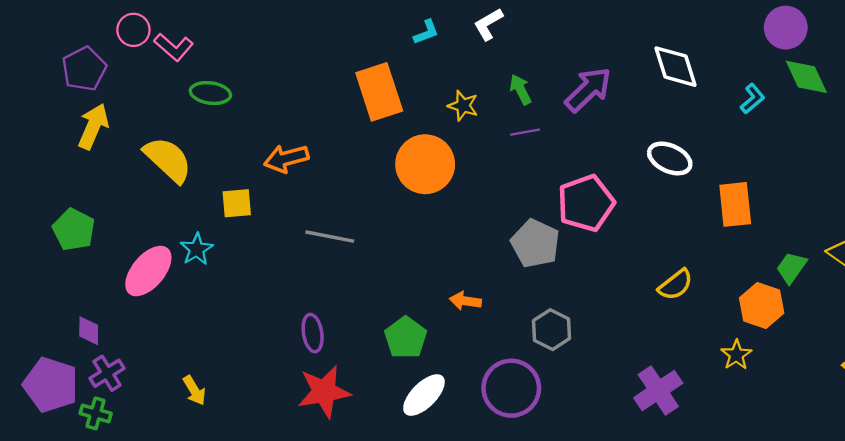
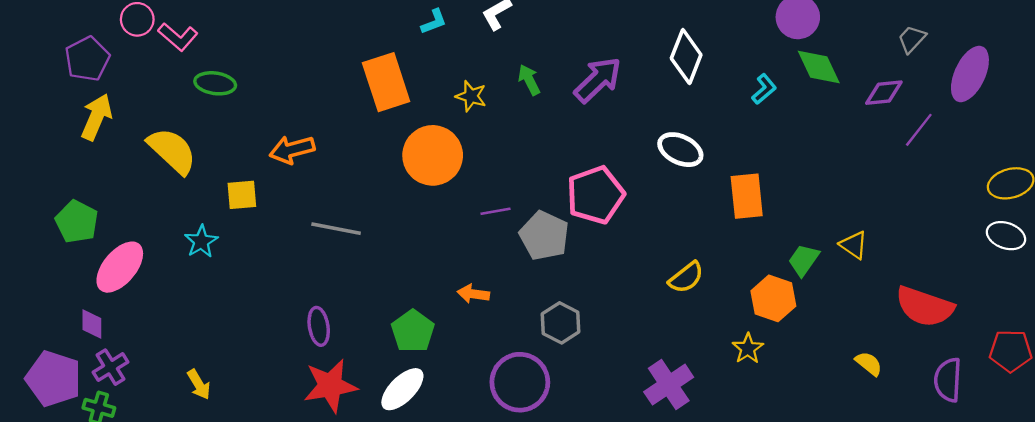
white diamond: (675, 67) -> (686, 57), turned 39
purple line: (525, 132) -> (495, 211), moved
pink ellipse: (148, 271) -> (120, 267), moved
white ellipse: (424, 395) -> (402, 389), moved

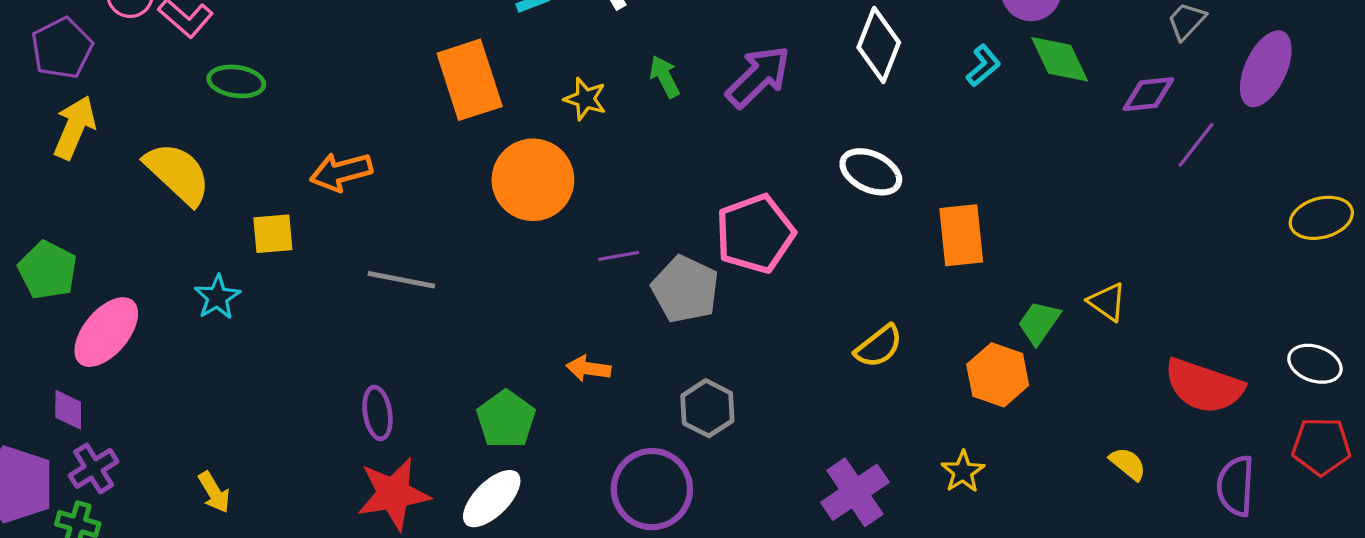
cyan L-shape: (764, 89) -> (983, 66), moved
white ellipse: (1006, 236) -> (1315, 364), moved
yellow star: (748, 348) -> (963, 472), moved

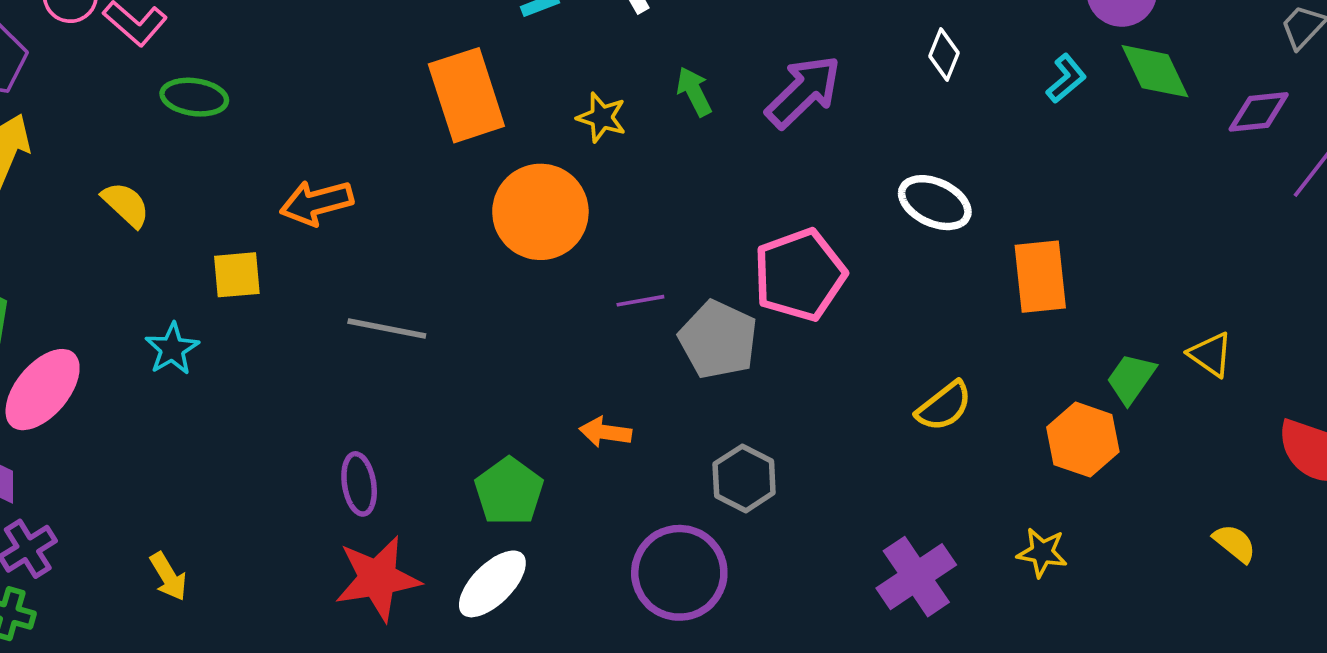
white diamond: (879, 45) -> (944, 55), size x0.6
yellow semicircle: (178, 173) -> (126, 204), size x0.6
yellow star: (963, 472) -> (1042, 552), turned -30

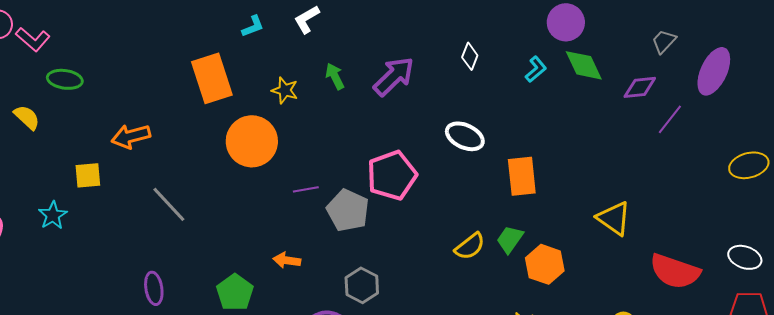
yellow semicircle: (126, 204) -> (27, 117), moved
gray line: (387, 328) -> (169, 204), turned 36
yellow triangle: (1211, 354) -> (614, 218), size x1.4
green trapezoid: (1131, 378) -> (510, 239), moved

